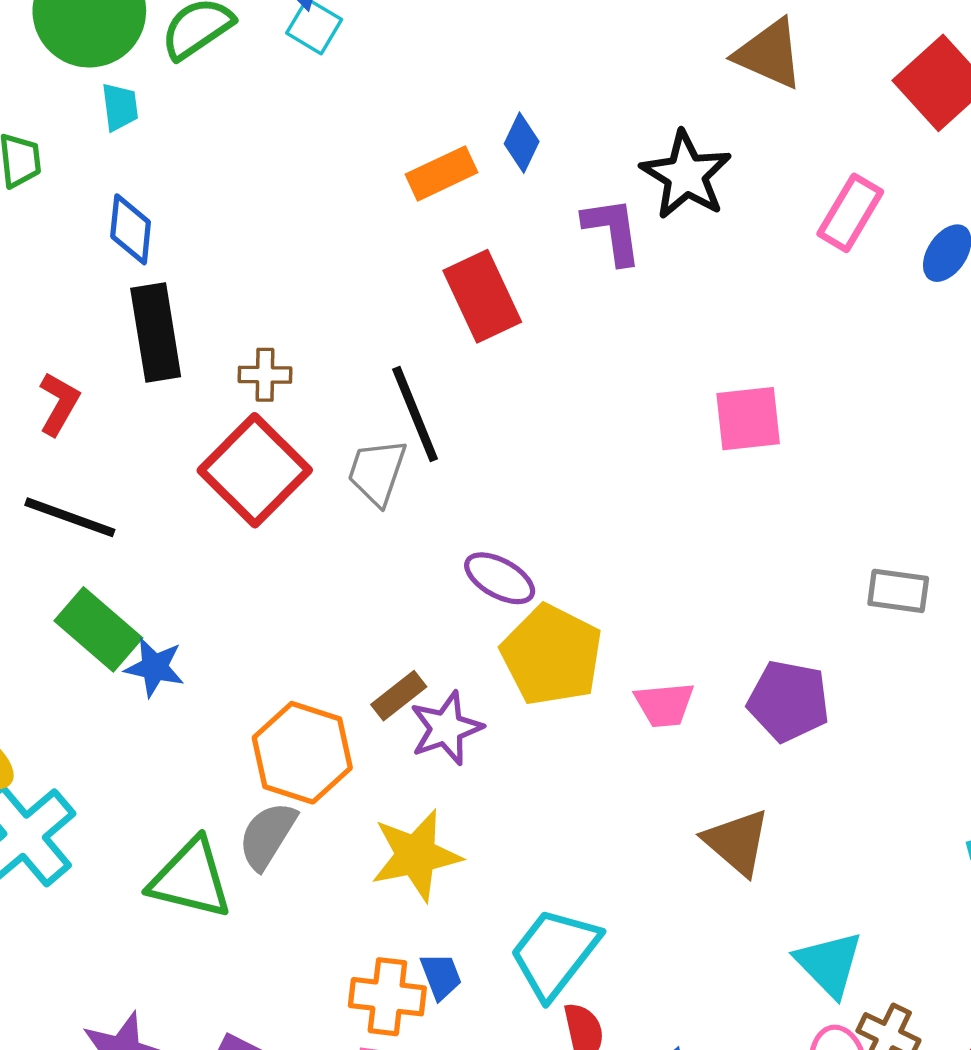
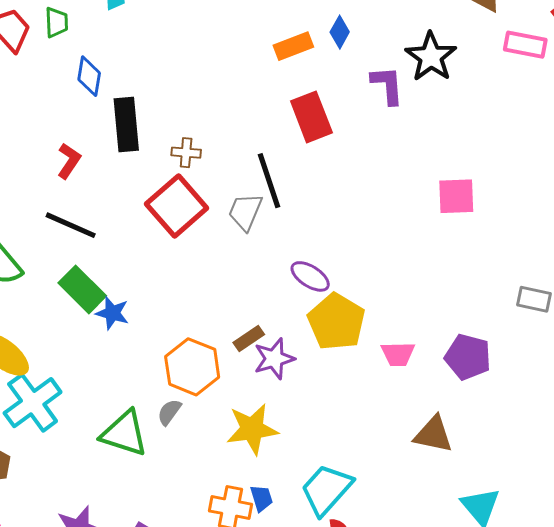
pink rectangle: (850, 213) -> (525, 45), moved, turned 66
blue diamond: (131, 229) -> (89, 76), moved
gray semicircle: (267, 836) -> (169, 412), size x0.7
brown triangle: (737, 842) -> (433, 434), turned -33

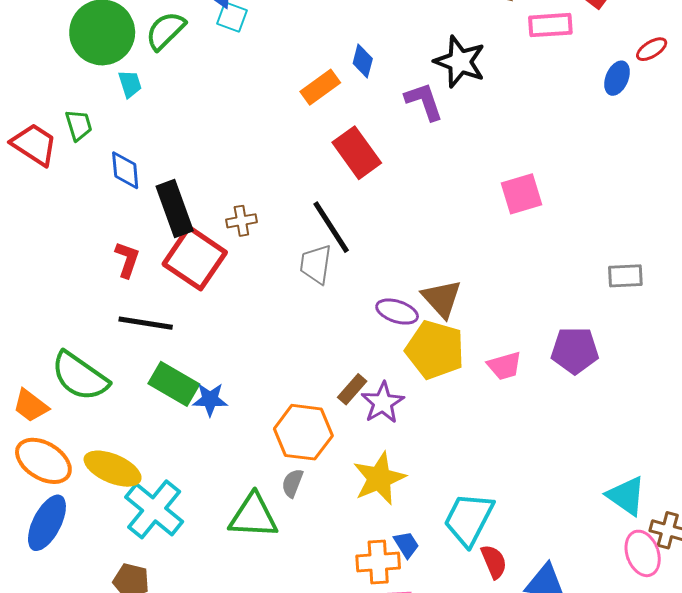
red square: (177, 206) -> (195, 258), moved
brown triangle: (433, 434) -> (442, 299), moved, turned 51

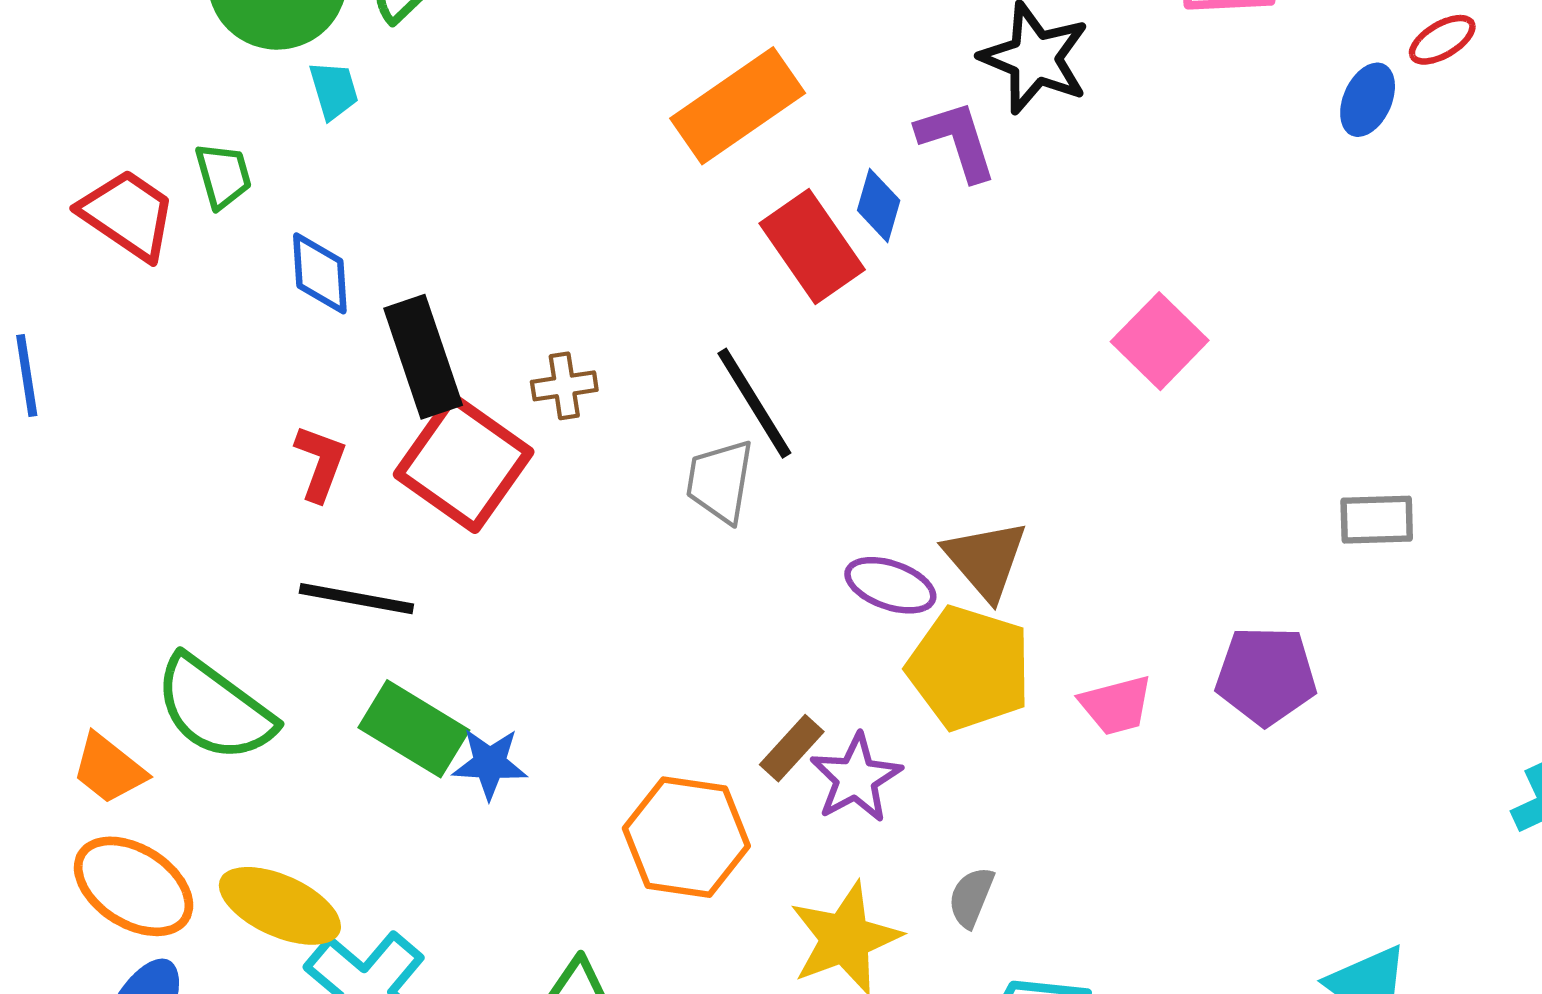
blue diamond: (363, 61) -> (879, 205), moved
orange rectangle: (320, 87) -> (738, 106), size x1.5
pink square: (521, 194) -> (1160, 341), turned -30
gray semicircle: (292, 483) -> (971, 897), moved

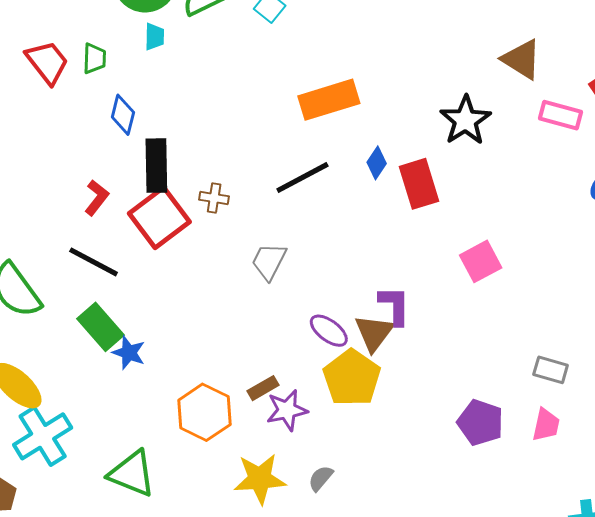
purple L-shape: (957, 141) -> (395, 306), moved
red rectangle: (812, 247) -> (419, 184), moved
black line: (754, 403) -> (302, 178), moved, turned 76
pink trapezoid: (1116, 705) -> (546, 425), moved, turned -81

